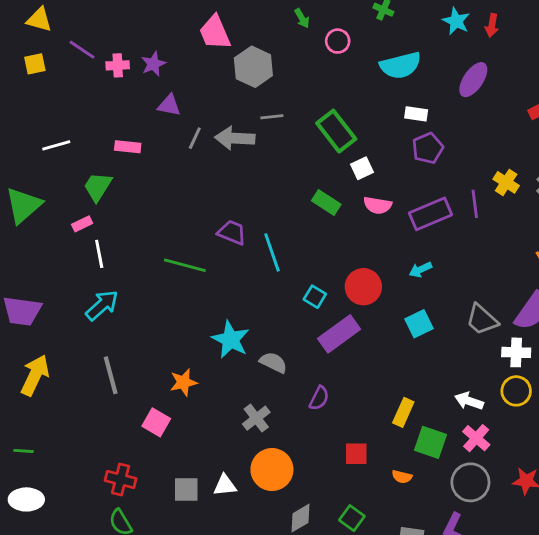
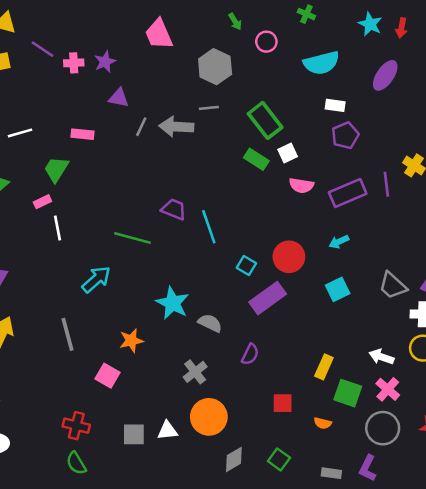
gray hexagon: (253, 67) -> (215, 67), moved
green rectangle: (326, 202) -> (256, 159), moved
cyan arrow: (102, 305) -> (96, 279), moved

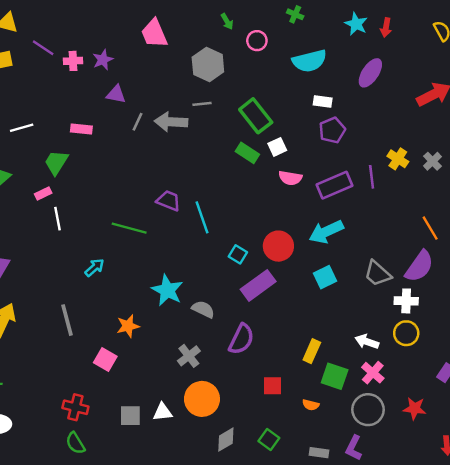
cyan arrow: (339, 242) -> (326, 232), size x1.8
cyan arrow: (96, 279) -> (94, 268), size x0.7
purple semicircle: (250, 354) -> (241, 339), size x1.5

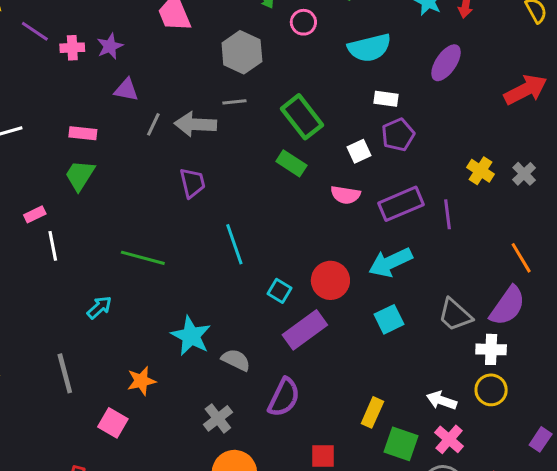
white square: (277, 147) -> (359, 151), moved
green trapezoid: (56, 162) -> (80, 175), moved
purple line: (372, 177) -> (448, 214), moved
purple trapezoid: (169, 201) -> (192, 183), moved, turned 55

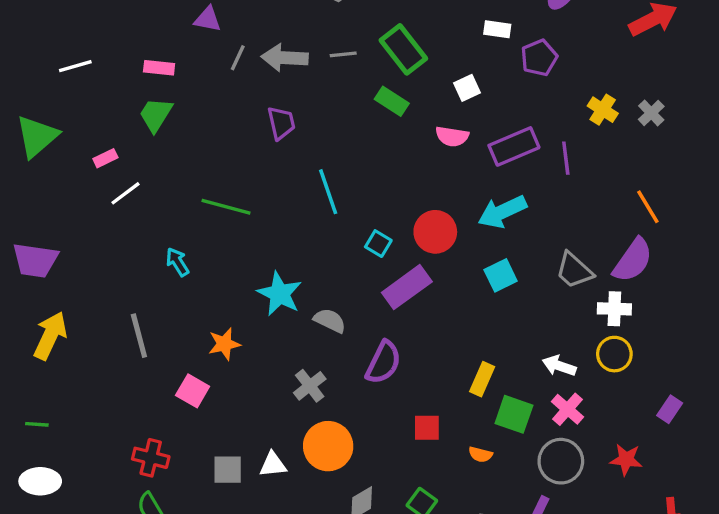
gray line: (234, 102) -> (343, 54), moved
purple pentagon: (398, 135) -> (539, 58), moved
white line: (53, 246) -> (126, 193), turned 64
cyan arrow: (99, 307) -> (177, 262), turned -80

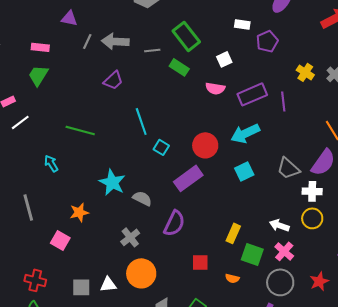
gray line: (343, 54) -> (152, 50), moved
purple trapezoid: (281, 123) -> (113, 80), turned 60
cyan square: (378, 244) -> (161, 147), moved
red star: (626, 459) -> (319, 281), turned -30

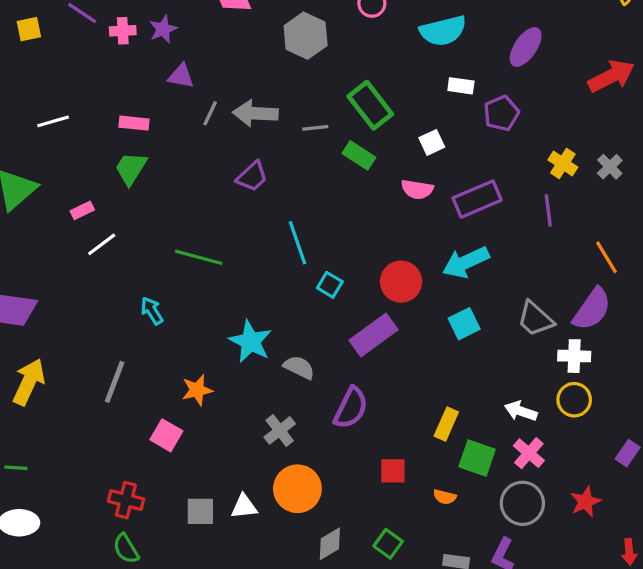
purple line: (283, 101) -> (548, 210), moved
gray line: (28, 207) -> (115, 382), turned 36

